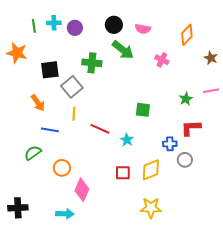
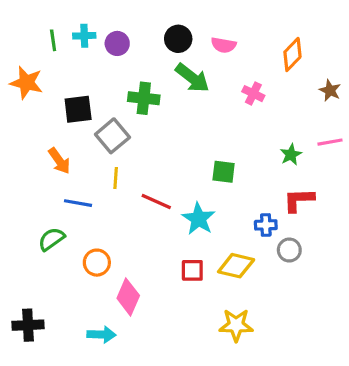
cyan star: (127, 140) -> (199, 219), size x1.5
yellow diamond: (151, 170) -> (236, 266), turned 35

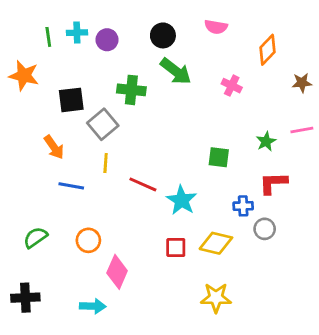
pink semicircle: (224, 45) -> (216, 27), moved
brown star: (330, 90) -> (302, 83), turned -30
green square: (224, 172) -> (219, 157), moved
green semicircle: (51, 239) -> (35, 237), moved

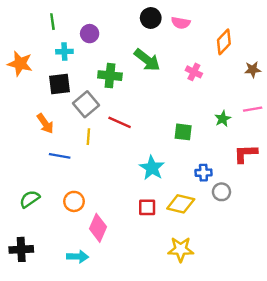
cyan cross: (77, 33) -> (64, 52), moved
black circle: (163, 35) -> (151, 18), moved
green line: (48, 37) -> (52, 22), moved
red L-shape: (273, 183) -> (245, 153), moved
red line: (143, 184) -> (120, 122), moved

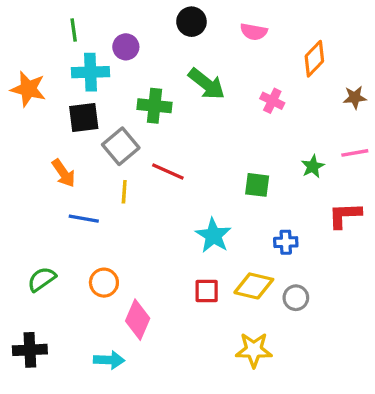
black circle: (151, 18) -> (191, 22), moved
cyan cross: (64, 52) -> (90, 72), size x1.5
gray circle: (221, 192) -> (296, 298), moved

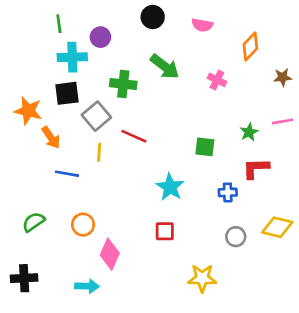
orange star: (28, 89) -> (28, 111), moved
red L-shape: (345, 215) -> (256, 168), moved
yellow diamond: (254, 286) -> (277, 227), moved

